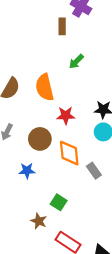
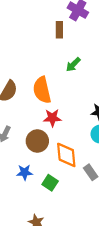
red star: (66, 115) -> (52, 118), moved
green square: (59, 202) -> (50, 183), moved

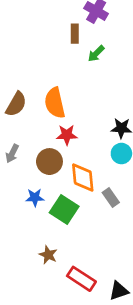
green arrow: (73, 65) -> (96, 54), moved
green square: (50, 183) -> (64, 209), size x1.5

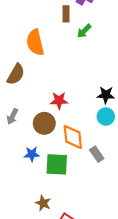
orange semicircle: (55, 103) -> (35, 42), moved
green square: (64, 209) -> (57, 164), turned -30

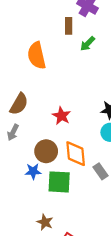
brown semicircle: (16, 74) -> (19, 104), moved
red star: (59, 101) -> (61, 116), turned 30
brown circle: (44, 123) -> (46, 151), moved

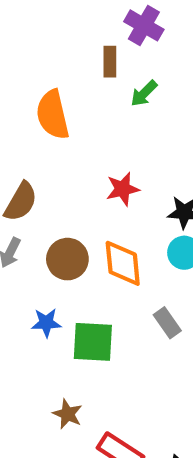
red star: (61, 116) -> (123, 189), moved, turned 30
brown circle: (46, 151) -> (67, 259), moved
orange diamond: (76, 154) -> (123, 263), moved

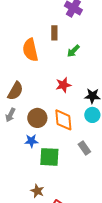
brown rectangle: (110, 62) -> (54, 33), moved
green arrow: (144, 93) -> (73, 51), moved
blue star: (46, 323) -> (31, 141), moved

